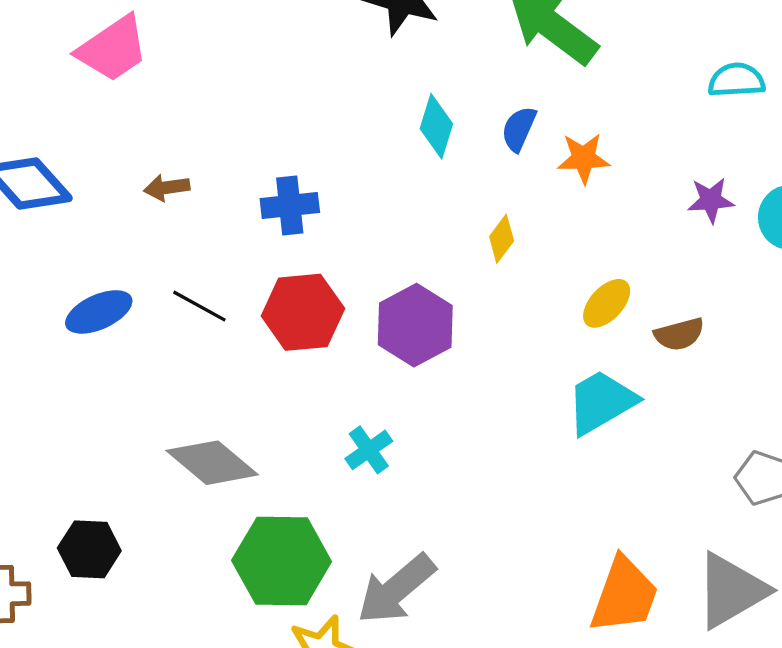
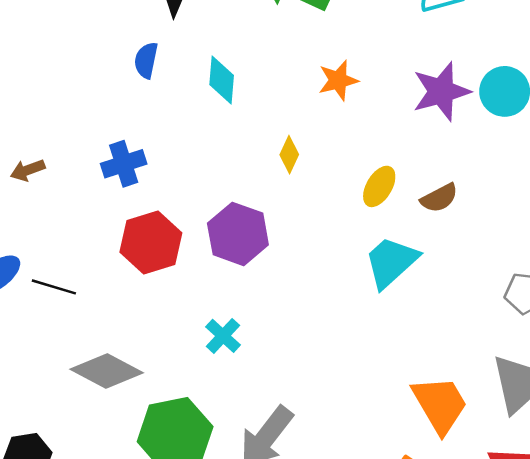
blue semicircle: (519, 129) -> (146, 60), moved
purple star: (711, 200) -> (441, 91), size x1.6
black line: (199, 306) -> (54, 287), moved
orange trapezoid: (624, 595) -> (440, 404), turned -38

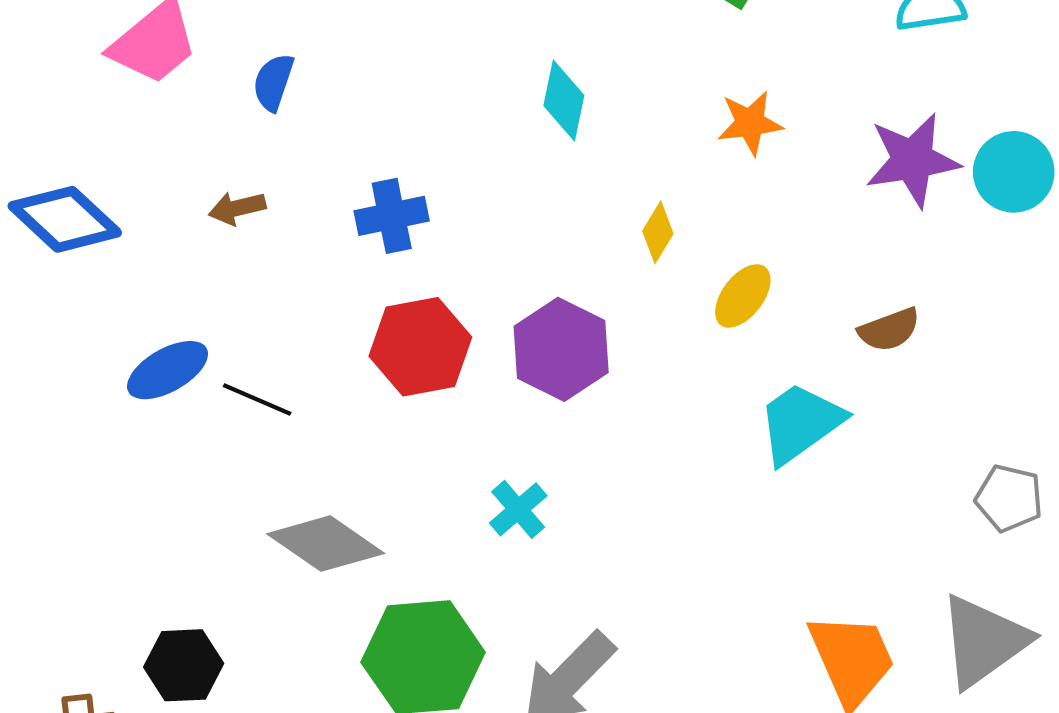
blue semicircle: (146, 60) -> (273, 82), moved
yellow ellipse: (379, 186) -> (743, 296), moved

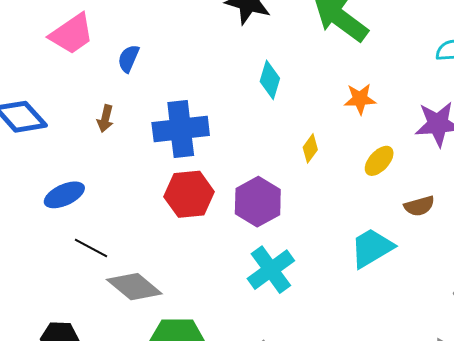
brown arrow: (237, 208) -> (105, 119), turned -68
blue cross: (392, 216) -> (181, 129), size x1.6
yellow ellipse: (743, 296) -> (379, 161), moved
black line: (257, 399) -> (91, 248), moved
cyan cross: (518, 509) -> (271, 270), moved, size x1.6

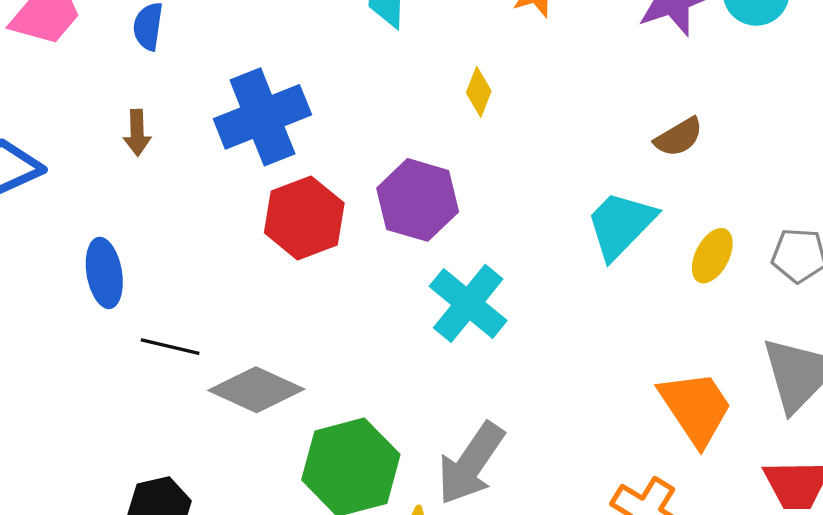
yellow ellipse: (379, 161) -> (712, 256), moved
blue ellipse: (64, 195) -> (104, 273), turned -60

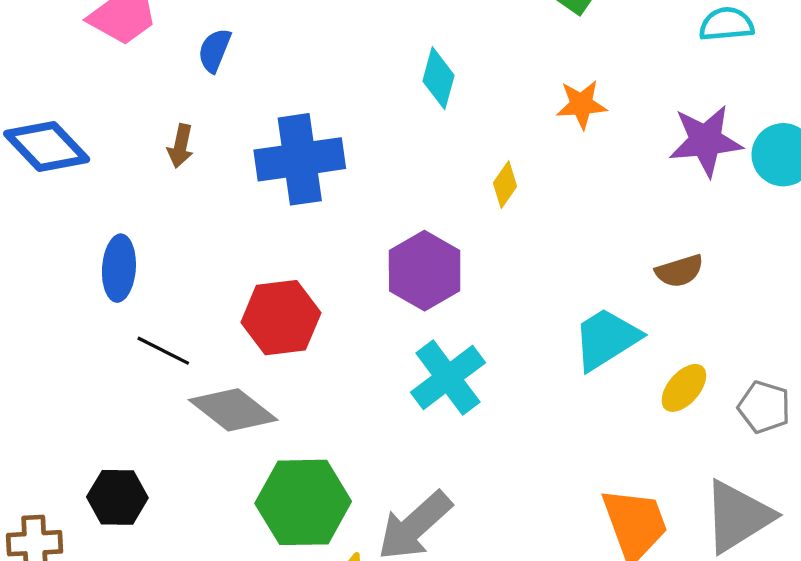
red hexagon: (304, 218) -> (281, 318), moved

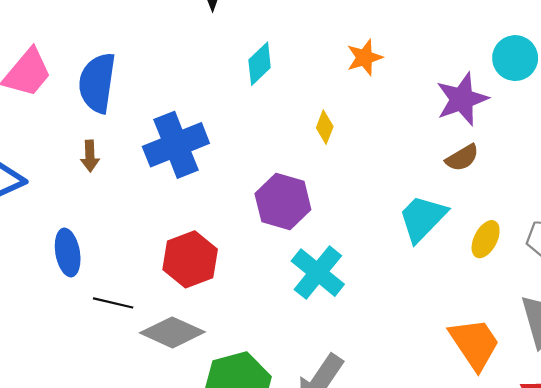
blue semicircle: (215, 50) -> (97, 83), size x1.8
cyan diamond: (438, 78) -> (260, 64), turned 45
purple star: (705, 141) -> (462, 99), moved

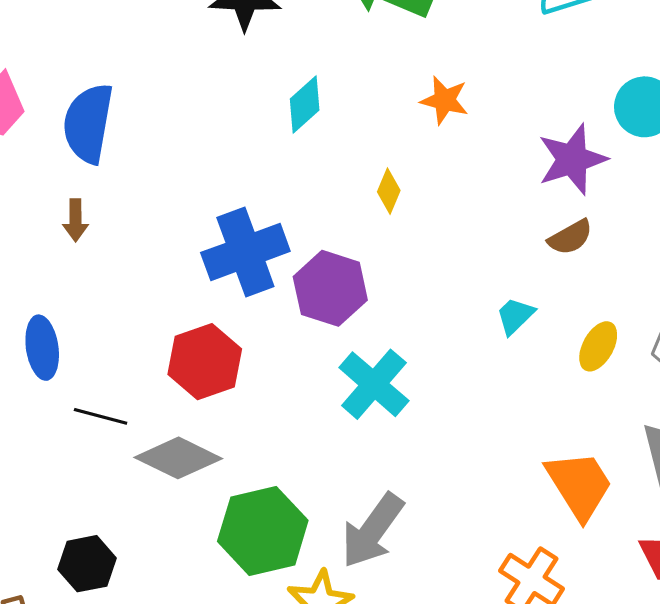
orange star: (365, 58) -> (444, 100), turned 30
blue cross: (176, 145) -> (245, 252), moved
cyan trapezoid: (423, 218) -> (515, 316), size x0.6

